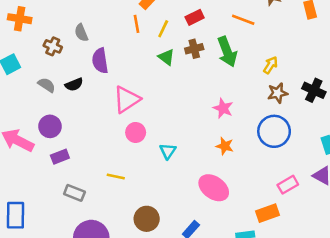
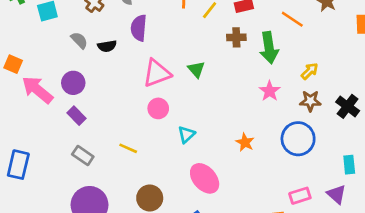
green triangle: (166, 57) -> (196, 69), moved
pink star: (223, 108) -> (270, 91), moved
purple rectangle: (60, 157) -> (76, 116), turned 54
pink ellipse: (214, 188) -> (205, 178), moved

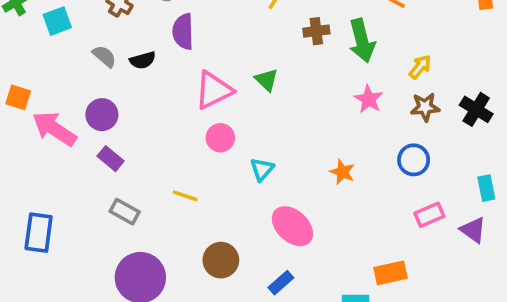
blue circle: (298, 139) -> (414, 160), size x0.7
pink rectangle: (300, 196) -> (429, 215), moved

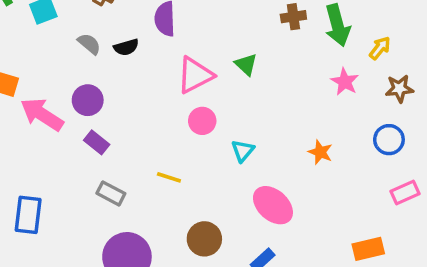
yellow arrow: (420, 67) -> (380, 48), moved

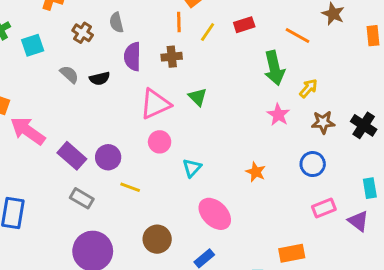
brown cross: (293, 17) -> (172, 57), moved
purple circle: (88, 100) -> (108, 157), moved
purple rectangle: (97, 142) -> (72, 156), size x1.4

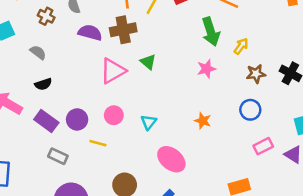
purple semicircle: (132, 57) -> (90, 33), turned 110
brown cross: (172, 57) -> (123, 30), size x1.5
black semicircle: (100, 78) -> (43, 84), moved
pink star: (278, 115) -> (206, 69), moved, turned 30
pink circle: (160, 142) -> (114, 115), moved

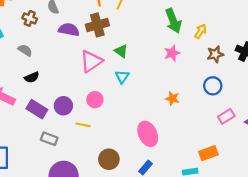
cyan triangle: (149, 122) -> (122, 77), moved
pink ellipse: (171, 159) -> (148, 134), turned 30

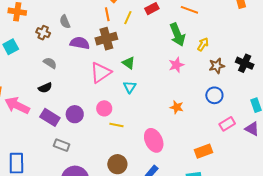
gray semicircle: (25, 50) -> (50, 63), moved
yellow line: (83, 125) -> (116, 125), moved
orange rectangle: (208, 153) -> (203, 151), moved

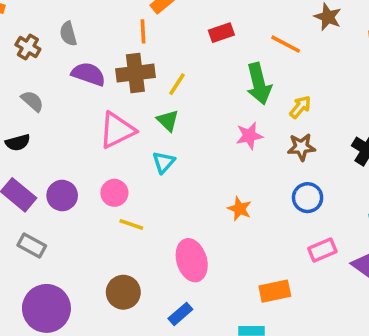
yellow line: (128, 18) -> (177, 84), moved
brown star: (217, 66) -> (301, 147), moved

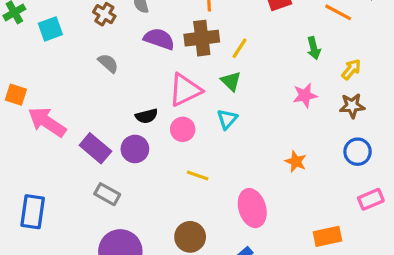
green arrow: (259, 84) -> (314, 48), size x0.6
black semicircle: (18, 143) -> (147, 116), moved
pink circle: (114, 193) -> (183, 129), moved

